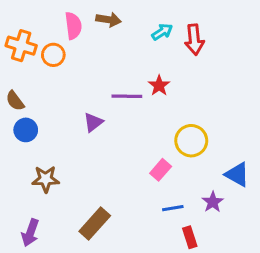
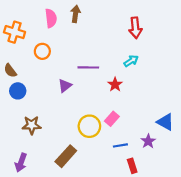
brown arrow: (108, 20) -> (75, 14), turned -91
cyan arrow: (162, 32) -> (131, 61), moved
orange circle: (53, 55) -> (42, 51), moved
red star: (159, 86) -> (115, 84), moved
yellow circle: (191, 141) -> (89, 126), moved

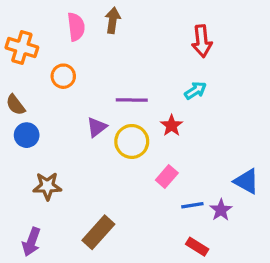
yellow circle: (89, 126) -> (132, 141), moved
blue line: (120, 145) -> (192, 205), moved
red rectangle: (132, 166) -> (197, 247), turned -40

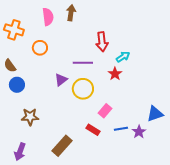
red arrow: (202, 41) -> (102, 42), moved
red star: (172, 126) -> (115, 74), moved
blue triangle: (246, 181) -> (155, 114), turned -48
red rectangle: (197, 247) -> (93, 130), moved

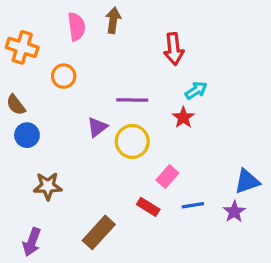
red arrow: (102, 42) -> (174, 49), moved
purple star: (139, 132) -> (234, 212), moved

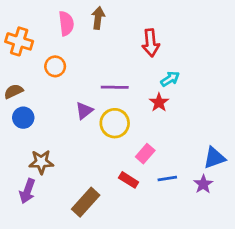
brown semicircle: (16, 105) -> (14, 91), turned 102
purple arrow: (32, 242) -> (27, 191), moved

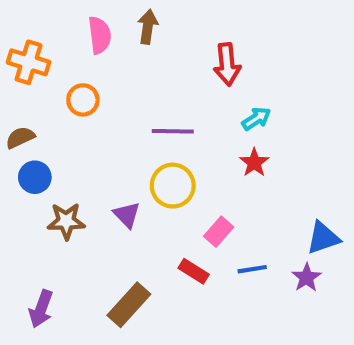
red star: (159, 102) -> (254, 163), moved
purple triangle: (84, 111) -> (127, 215), moved, turned -36
brown star: (41, 162) -> (66, 221), moved
purple arrow: (27, 191) -> (41, 309), moved

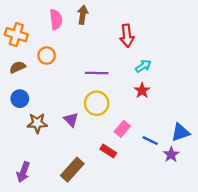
brown semicircle: (20, 138) -> (17, 67), moved
blue line: (252, 269) -> (150, 141), moved, turned 35

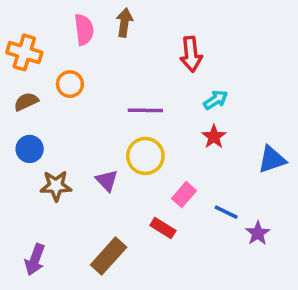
blue triangle: (180, 132) -> (272, 159), moved

